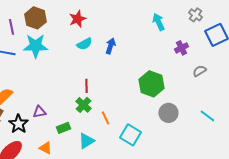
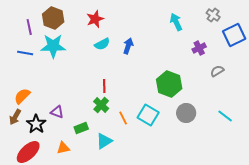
purple triangle: (39, 112) -> (57, 112), turned 32
cyan square: (130, 135) -> (148, 115), moved
orange triangle: (45, 148) -> (63, 148), turned -40

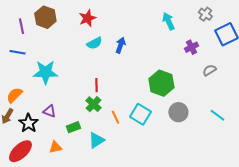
cyan star: (53, 46) -> (45, 72), moved

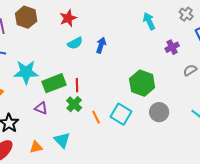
purple triangle: (49, 111) -> (41, 108), moved
green rectangle: (73, 127) -> (54, 83), moved, size x1.6
cyan triangle: (96, 140) -> (62, 140), moved, turned -42

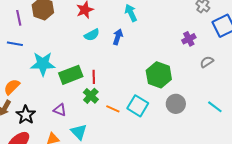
cyan arrow: (149, 21) -> (131, 13), moved
purple triangle: (41, 108) -> (60, 110), moved
orange line: (96, 117) -> (113, 109), turned -40

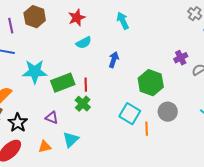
blue arrow: (118, 37) -> (114, 60), moved
purple cross: (189, 39) -> (181, 58), moved
orange line: (113, 109) -> (147, 129), moved, turned 64
cyan triangle: (79, 132) -> (71, 140), turned 30

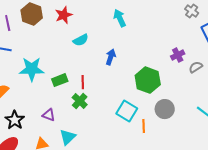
red star: (77, 18) -> (64, 15), moved
green rectangle: (63, 83) -> (60, 80), size x0.7

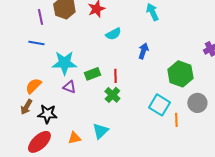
purple triangle: (49, 115) -> (69, 87), moved
black star: (15, 120) -> (47, 114), turned -30

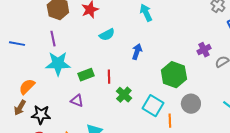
purple line: (40, 17) -> (53, 39), moved
blue line: (36, 43) -> (17, 44), moved
purple triangle: (69, 87) -> (77, 101), moved
green cross: (112, 95) -> (124, 95), moved

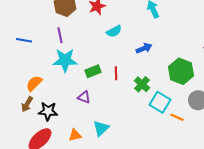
blue arrow: (137, 52) -> (144, 48), turned 49
green cross: (124, 95) -> (142, 84), moved
orange line: (170, 121) -> (177, 117), turned -64

